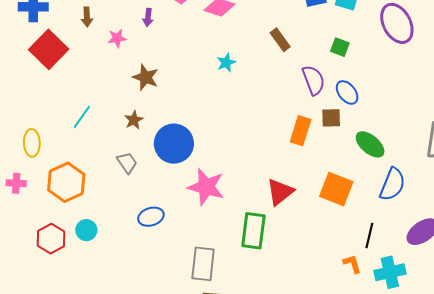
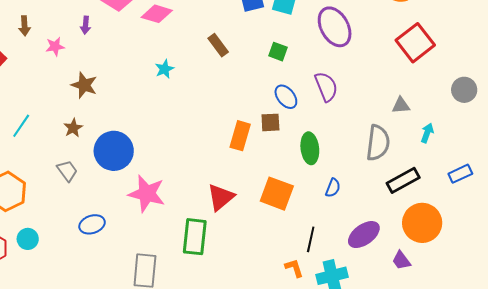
purple semicircle: (314, 80) -> (326, 87), moved
green ellipse: (370, 144) -> (310, 148), turned 44
blue semicircle: (392, 184) -> (333, 188), size x0.6

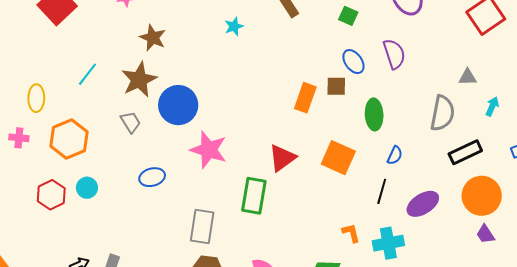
brown star: (73, 128) -> (139, 80), size x1.8
black line: (311, 239) -> (382, 191), moved
purple trapezoid: (401, 260) -> (485, 234), moved

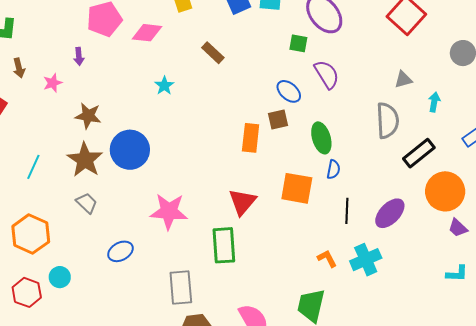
green square: (348, 16) -> (298, 43), moved
blue circle: (178, 105) -> (130, 150), moved
blue semicircle: (395, 155) -> (333, 169), moved

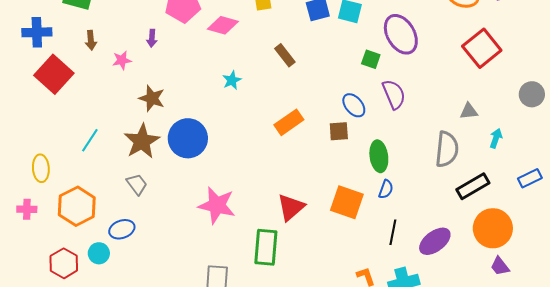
orange rectangle: (251, 138) -> (289, 122), moved, turned 40
blue ellipse: (120, 251) -> (122, 229), moved

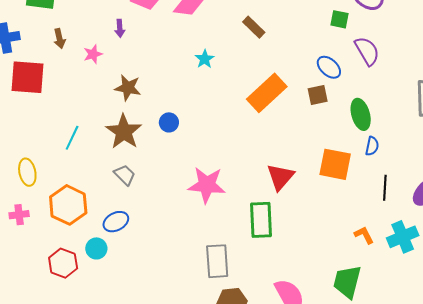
red square: (54, 74) -> (27, 77), turned -30
orange rectangle: (289, 122) -> (267, 93), size x1.4
blue circle: (188, 138) -> (169, 122), size x0.5

